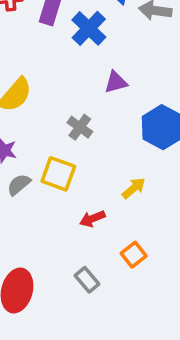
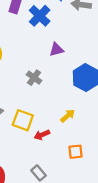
yellow square: (58, 174) -> (23, 120), moved
orange square: (134, 255) -> (76, 152), moved, turned 32

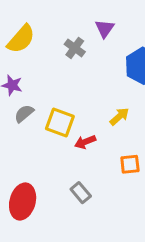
purple triangle: (56, 50) -> (105, 29), turned -40
gray cross: (34, 78) -> (75, 48), moved

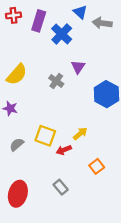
gray semicircle: (24, 114) -> (17, 144), moved
yellow arrow: (119, 117) -> (80, 134), moved
orange square: (130, 164) -> (97, 166), turned -32

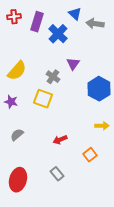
yellow arrow: (80, 134) -> (102, 126), moved, turned 40
yellow square: (45, 136) -> (43, 99), moved

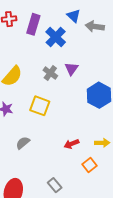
gray cross: (53, 77) -> (50, 73), moved
yellow arrow: (102, 126) -> (102, 143), moved
gray semicircle: (17, 135) -> (23, 143), moved
red arrow: (60, 140) -> (71, 144), moved

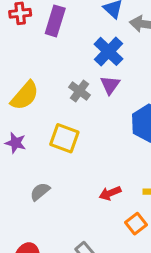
blue cross: (56, 37) -> (109, 51), moved

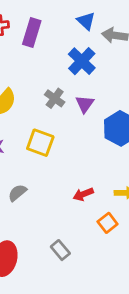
purple triangle: (110, 85) -> (85, 104), moved

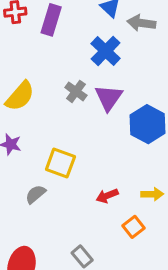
purple triangle: (85, 104) -> (109, 98), size x1.4
yellow square: (40, 143) -> (60, 163), moved

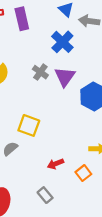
purple rectangle: (51, 20) -> (22, 19), turned -30
red arrow: (107, 196) -> (55, 164), moved

